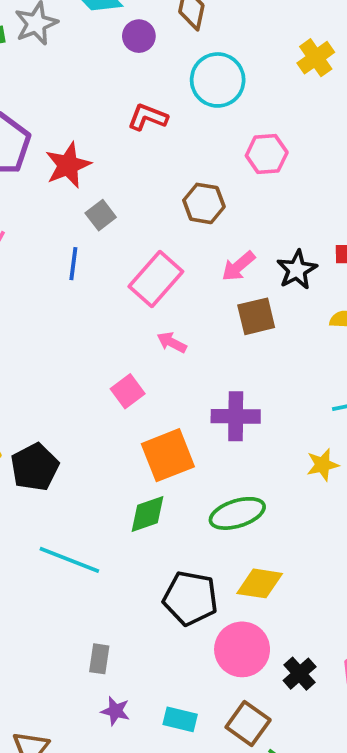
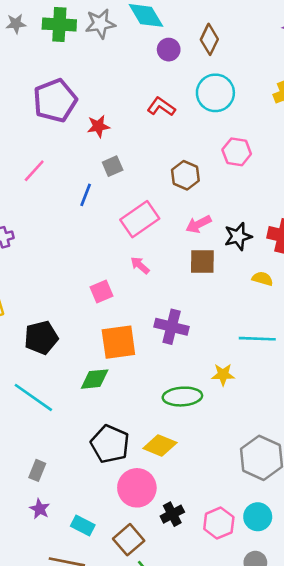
red star: (68, 165) -> (98, 126), size x0.7
black pentagon: (35, 467) -> (41, 338), moved
green ellipse: (237, 513) -> (182, 397), moved

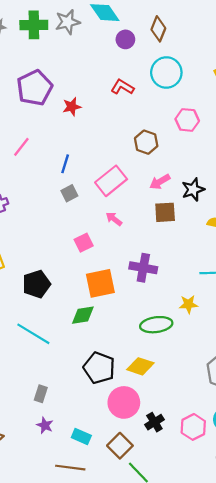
gray square: (113, 166) -> (69, 193), moved

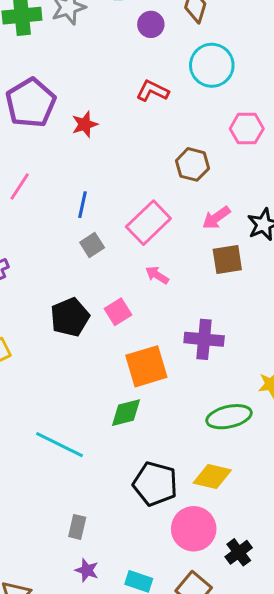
black pentagon: (36, 284) -> (70, 317), moved

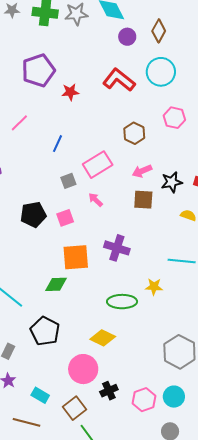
red L-shape: (153, 91) -> (119, 80), size x1.5
gray square: (92, 245) -> (68, 181), moved
black pentagon: (155, 484) -> (45, 331), moved

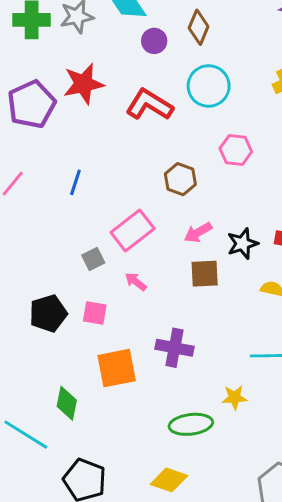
red star: (70, 92) -> (83, 84), moved, size x1.6
blue line: (57, 144) -> (75, 182), moved
pink square: (65, 218) -> (95, 313), turned 36
green diamond: (56, 284) -> (67, 403), moved, turned -70

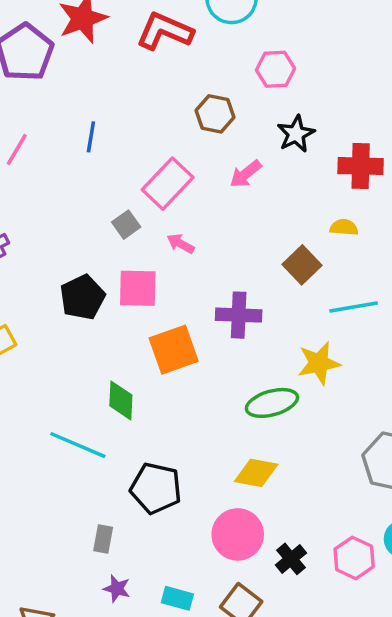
black star: (243, 244) -> (296, 134), moved
brown square: (205, 274) -> (302, 265), moved, turned -32
pink square: (95, 313) -> (138, 288), size x1.4
yellow star: (235, 397) -> (319, 363), size x1.4

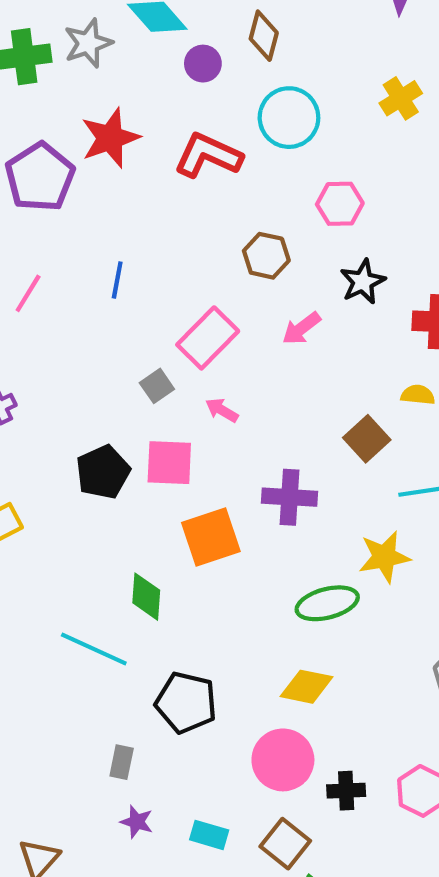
black cross: (291, 559) -> (346, 791), turned 36

